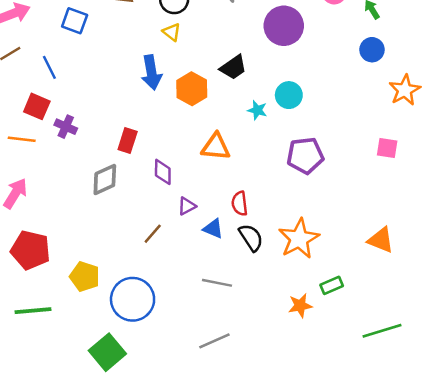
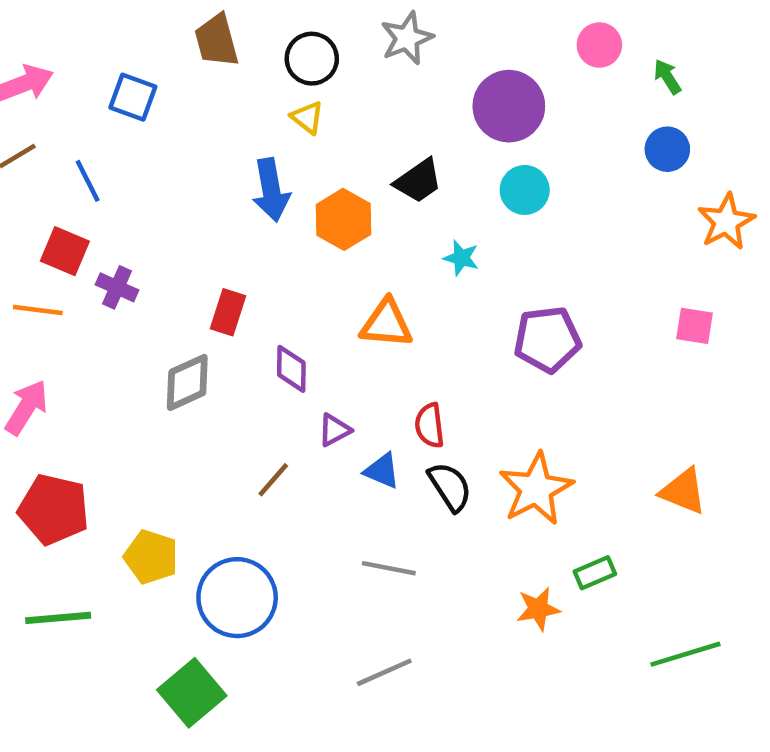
cyan circle: (289, 95) -> (525, 190), moved

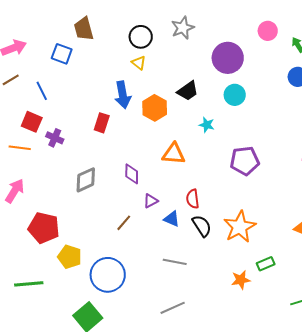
brown trapezoid: (217, 40) -> (84, 29), moved
red rectangle: (228, 312) -> (102, 123), moved
red pentagon: (54, 509) -> (44, 228), moved

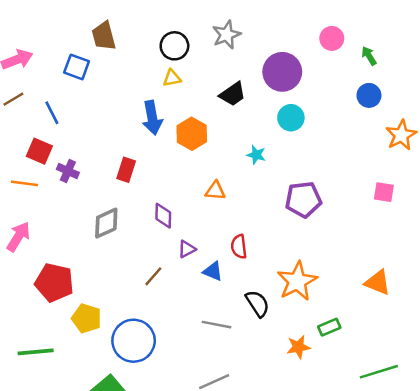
yellow triangle: (139, 63) -> (172, 78), turned -49
black trapezoid: (188, 91) -> (233, 94), moved
red rectangle: (102, 123) -> (126, 170), moved
orange triangle: (174, 154) -> (215, 191), size x0.7
black semicircle: (202, 226) -> (257, 304), moved

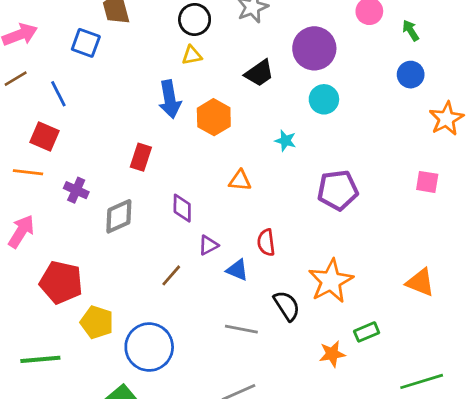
purple cross: (68, 171) -> (76, 190), moved

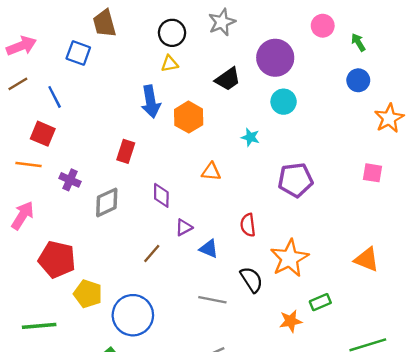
red semicircle: (266, 242) -> (248, 225), moved

